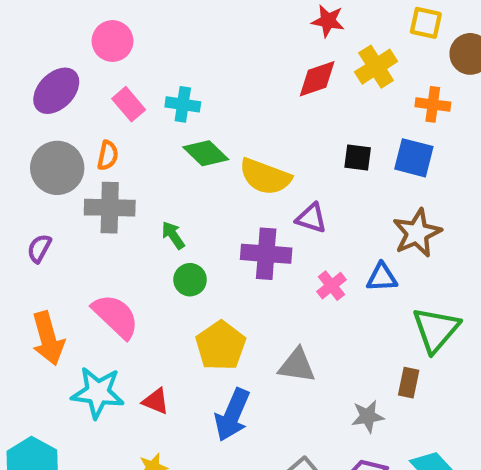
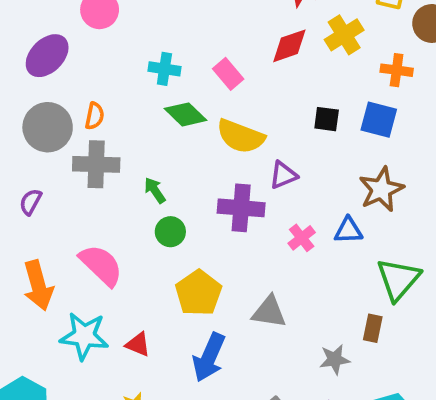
pink rectangle: (129, 104) -> (228, 74), moved
purple triangle: (311, 218) -> (283, 175), turned -40

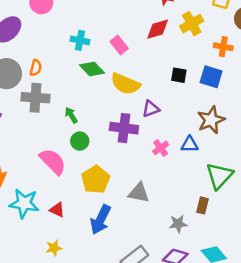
pink semicircle: (101, 265) -> (53, 162), moved

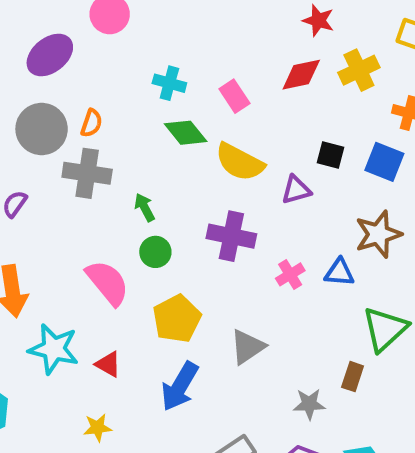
purple triangle: (151, 109) -> (296, 190), moved
gray triangle: (139, 193) -> (248, 347), turned -50

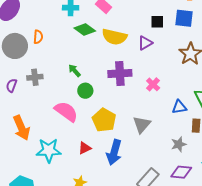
gray cross: (87, 173) -> (35, 77), moved, size x0.7
blue triangle: (339, 273) -> (179, 107), moved
red triangle: (108, 364) -> (85, 148), moved, turned -40

